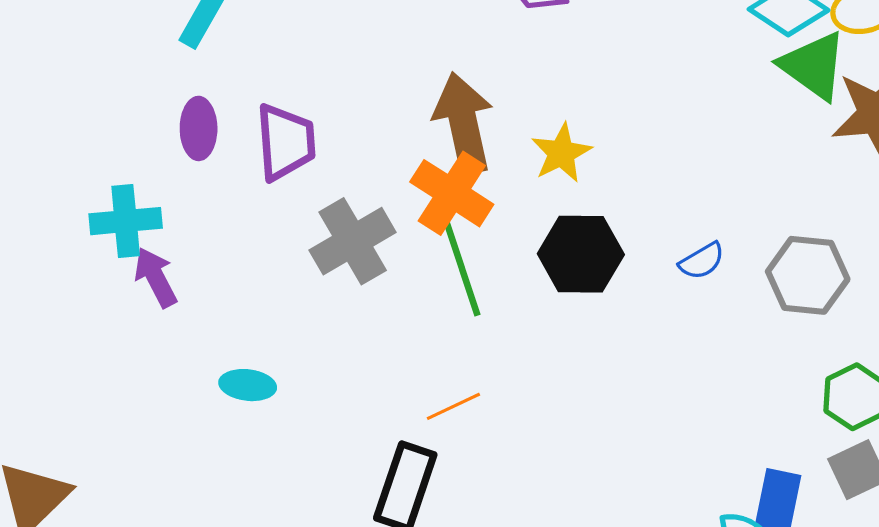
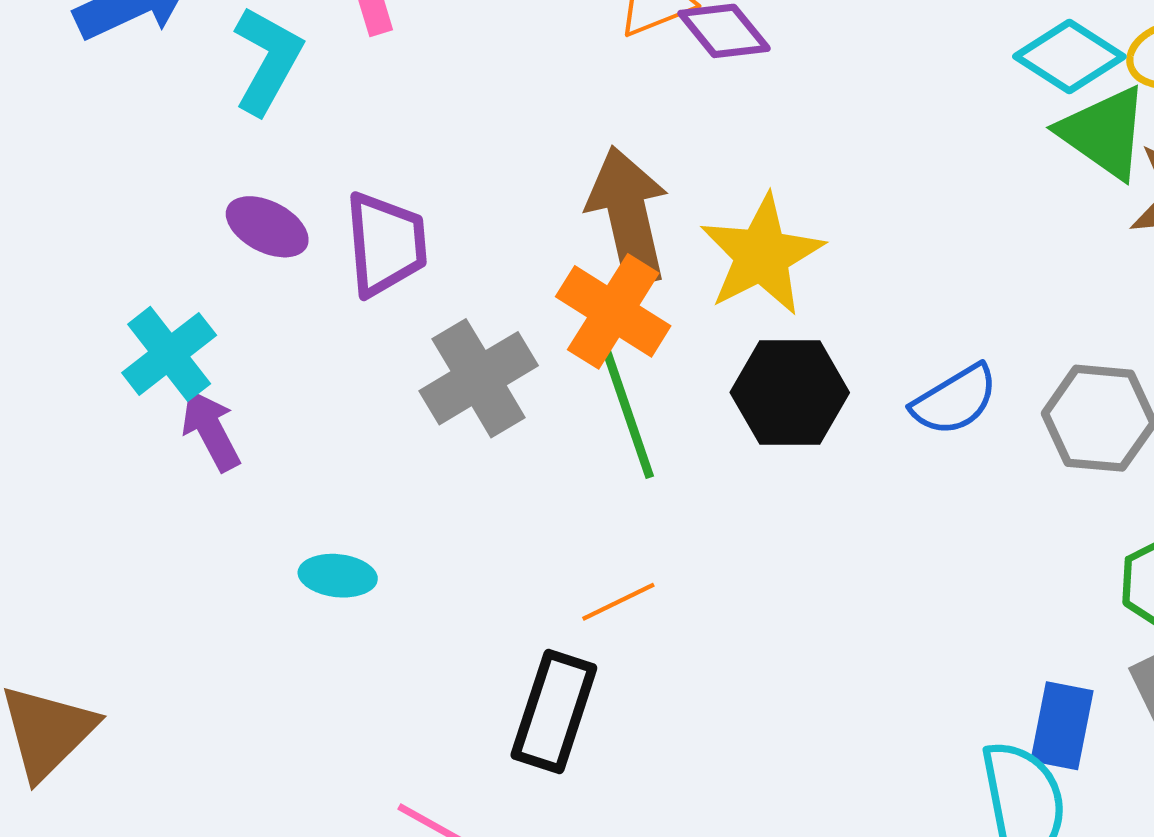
purple ellipse: (199, 128) -> (267, 227), turned -62
yellow star: (561, 153) -> (762, 255), size x1.5
cyan cross: (126, 221) -> (169, 354), turned -32
blue semicircle: (702, 261) -> (955, 400), size x1.4

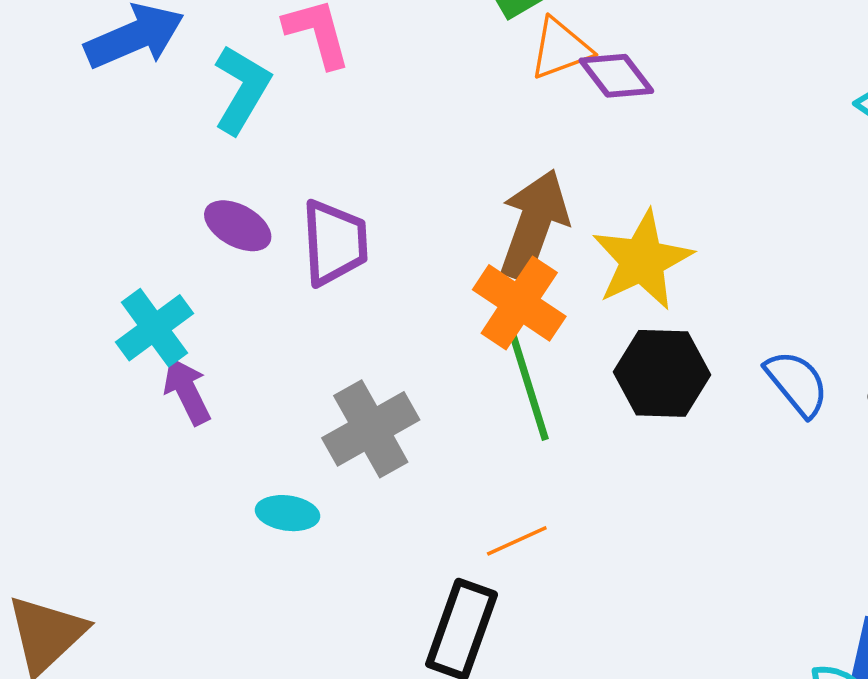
brown arrow: (628, 216) -> (534, 225), turned 31
gray cross: (479, 378) -> (371, 429), moved
blue semicircle: (955, 400) -> (797, 383), turned -100

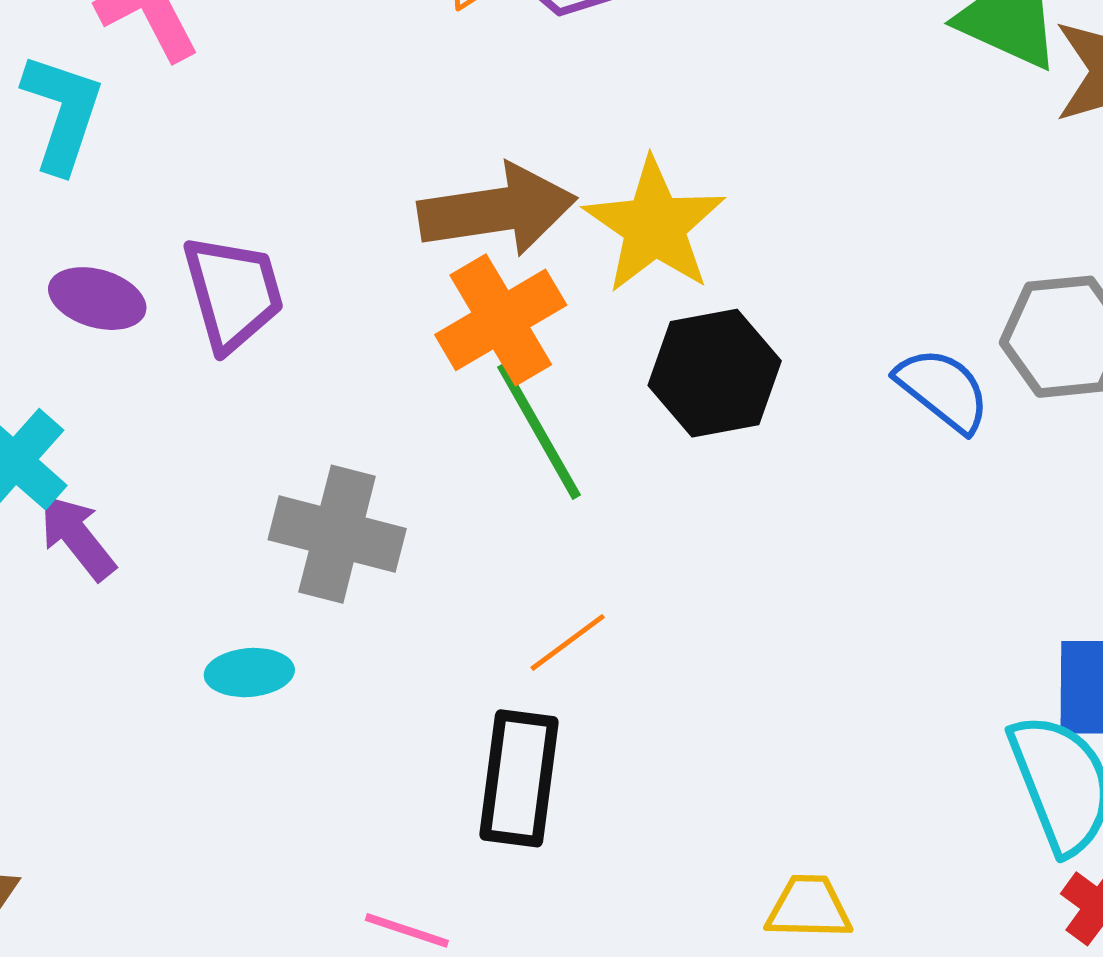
brown arrow: (534, 225) -> (497, 210), turned 74
orange cross: (519, 303) -> (501, 320), turned 38
blue semicircle: (797, 383) -> (943, 390), moved
gray cross: (371, 429) -> (337, 534), turned -34

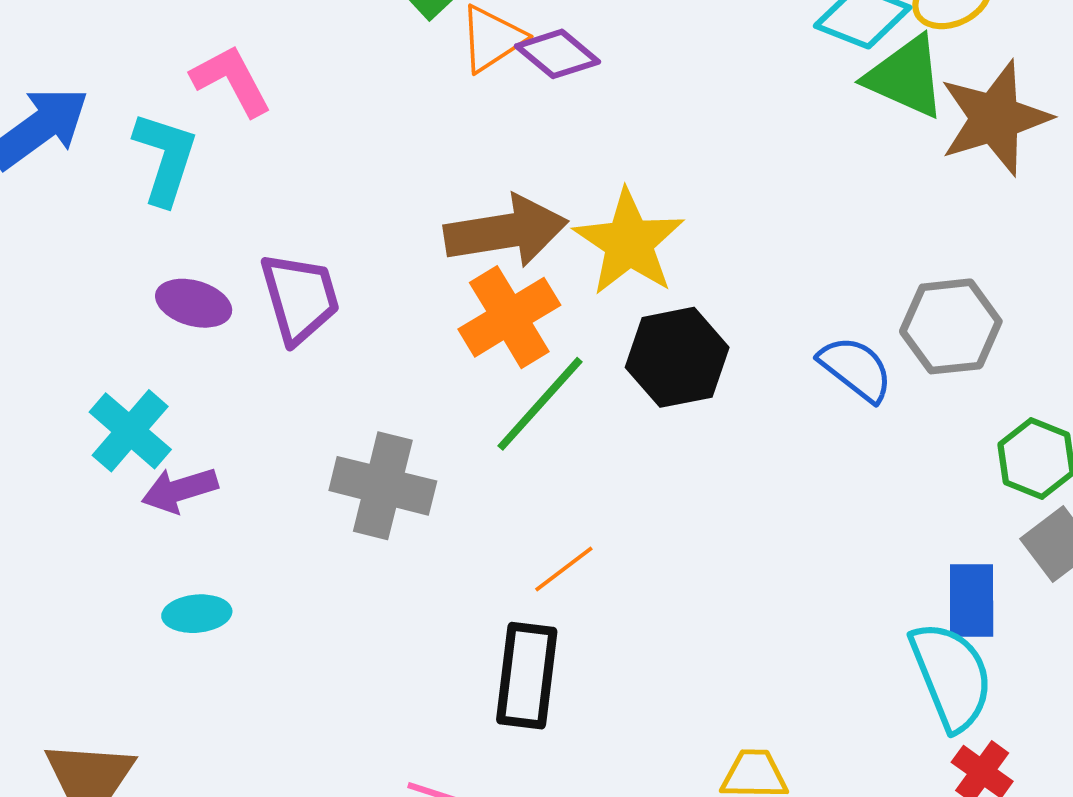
green line: (539, 431) -> (540, 404), turned 72
purple arrow: (77, 537) -> (180, 490), turned -68
cyan ellipse: (249, 673) -> (197, 614), moved

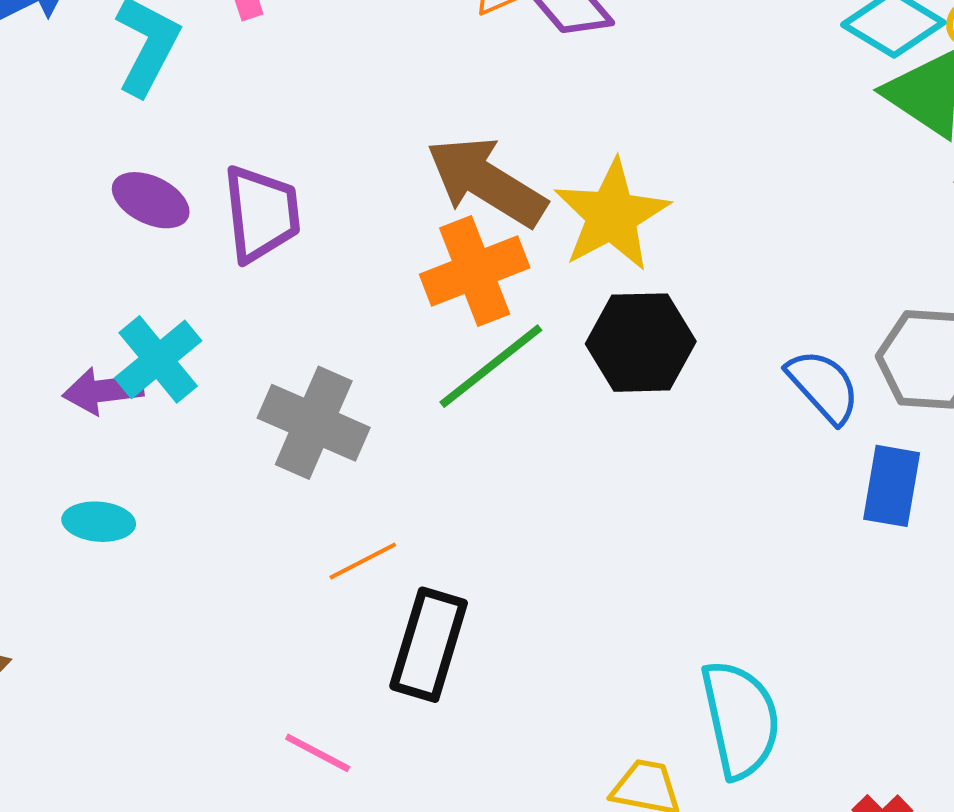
brown arrow: (506, 231) -> (486, 182), turned -149
cyan cross: (130, 431) -> (158, 359), moved
orange line: (564, 569) -> (363, 561), moved
blue rectangle: (972, 601) -> (892, 486), moved
cyan semicircle: (951, 676) -> (740, 719), moved

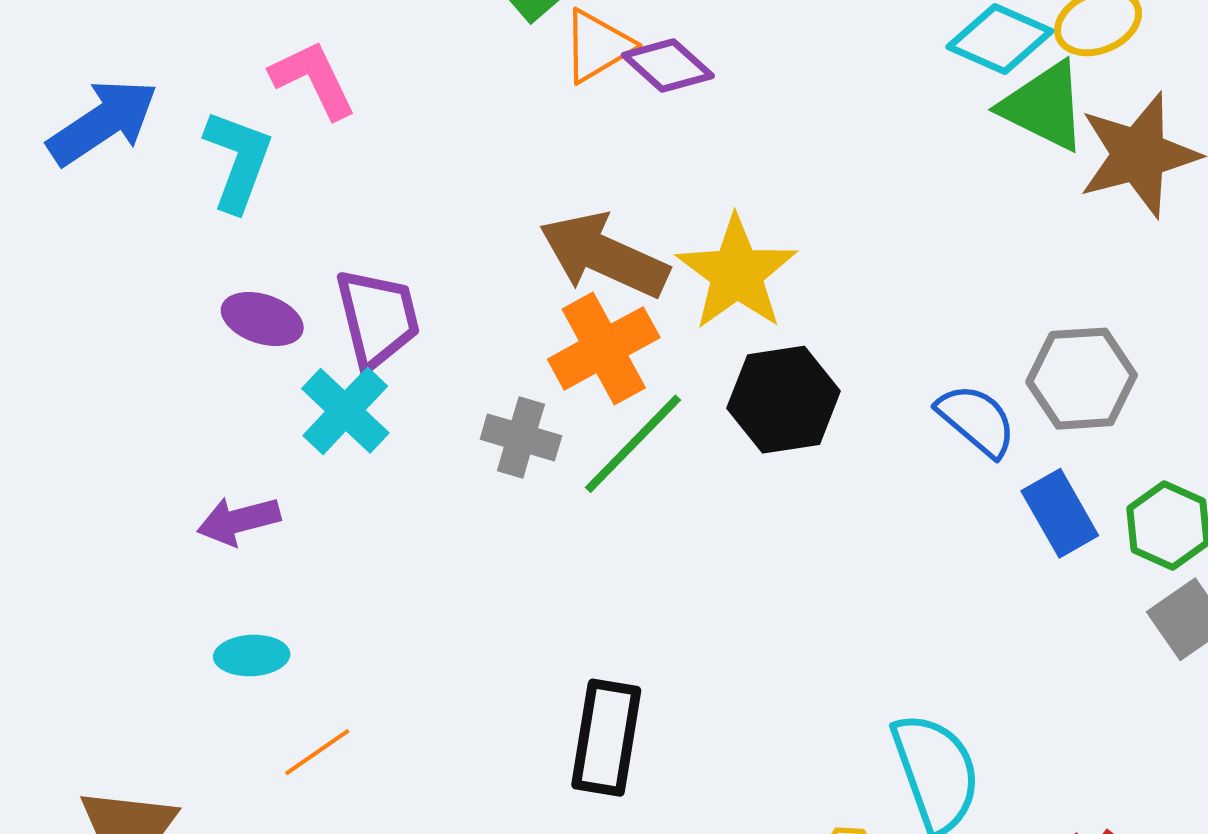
cyan cross: (158, 359) -> (345, 411), moved
gray cross: (314, 423) -> (521, 437), moved, size x0.7
blue rectangle: (892, 486) -> (1060, 513), turned -32
orange line: (363, 561) -> (317, 752), moved

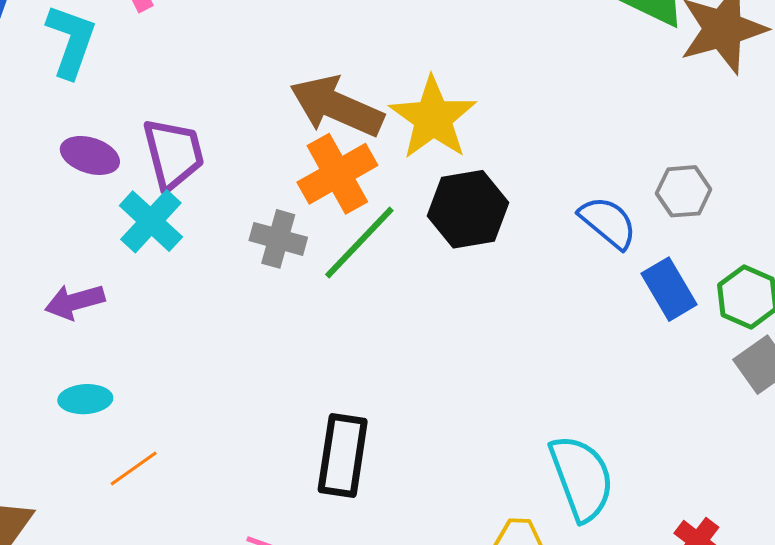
gray hexagon: (1082, 379) -> (684, 191), size x0.7

